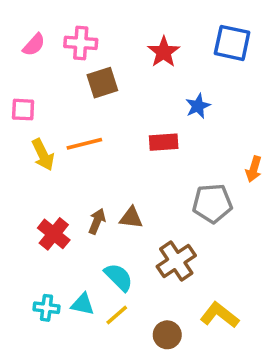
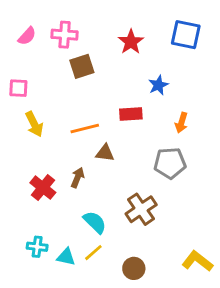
orange line: (84, 144) -> (85, 128), moved
orange arrow: (254, 169) -> (181, 123), moved
brown triangle: (131, 218) -> (105, 153), moved
cyan triangle: (83, 304) -> (66, 257), moved
yellow L-shape: (219, 315) -> (197, 261), moved

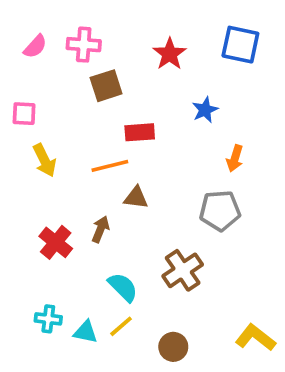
red rectangle: (131, 114) -> (140, 132), moved

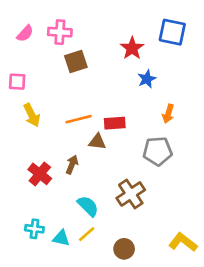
red star: (170, 54) -> (132, 48), moved
red rectangle: (140, 132) -> (115, 123), moved

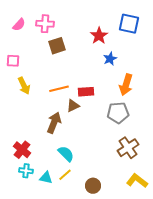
orange arrow: (168, 114) -> (126, 85), size x1.5
brown triangle: (97, 142) -> (73, 106), turned -32
brown arrow: (72, 165) -> (54, 123), size x1.5
red cross: (40, 174) -> (22, 150), moved
brown cross: (131, 194) -> (128, 148), moved

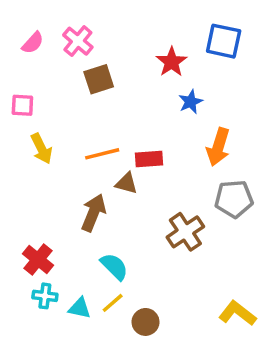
pink cross: (45, 24) -> (78, 41), turned 36
brown triangle: (73, 106) -> (126, 183), turned 40
gray pentagon: (118, 113) -> (234, 199), moved
brown cross: (128, 148) -> (185, 232), moved
brown circle: (93, 186) -> (146, 322), moved

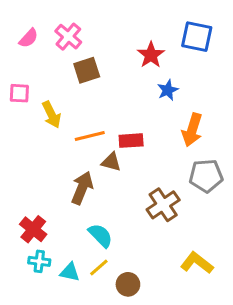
yellow arrow: (41, 149) -> (52, 115), moved
yellow L-shape: (237, 313) -> (197, 263), moved

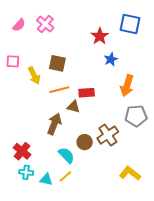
brown square: (87, 70) -> (57, 63), moved, turned 30
brown circle: (128, 284) -> (85, 142), moved

